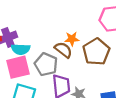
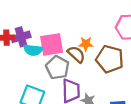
brown pentagon: (96, 52) -> (110, 59), turned -30
pink square: (18, 67) -> (52, 44), moved

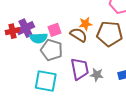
pink square: (52, 44) -> (54, 30), size x0.6
gray pentagon: (57, 68) -> (52, 50), moved

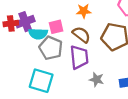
orange star: (85, 24) -> (84, 11), moved
purple trapezoid: (80, 69) -> (79, 57), moved

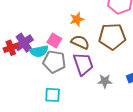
pink square: (56, 27) -> (54, 40), turned -32
cyan square: (41, 81) -> (53, 95), size x0.7

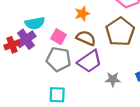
brown pentagon: (112, 37) -> (120, 32), turned -30
cyan semicircle: (39, 51) -> (35, 23), moved
purple trapezoid: (83, 64) -> (90, 61), turned 75

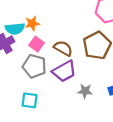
orange star: (82, 14) -> (32, 23), moved

